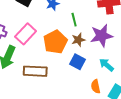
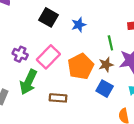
green line: (74, 20) -> (110, 43), moved
brown rectangle: (35, 71) -> (58, 98), size x0.7

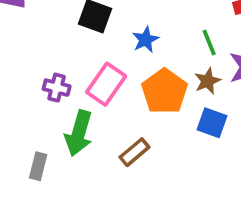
blue star: (79, 25) -> (145, 40), moved
brown rectangle: (58, 98) -> (134, 152), turned -35

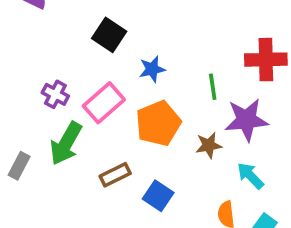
brown star: (208, 81) -> (209, 145), moved
blue square: (212, 123) -> (158, 196), moved

